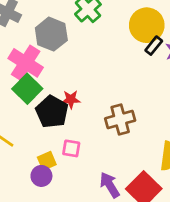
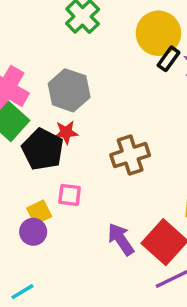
gray hexagon: (51, 34) -> (69, 90), moved

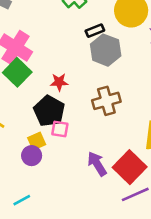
black rectangle: (169, 59) -> (95, 31), moved, turned 30
gray hexagon: (69, 90) -> (106, 50), moved
black pentagon: (43, 149) -> (49, 111), moved

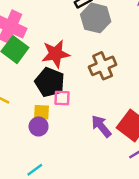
red star: (59, 82) -> (56, 54), size x1.6
yellow square: (37, 141) -> (42, 112), turned 35

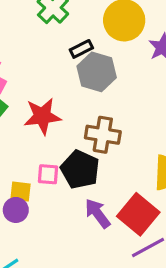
brown cross: (103, 66) -> (103, 135), turned 30
black pentagon: (50, 82) -> (80, 169), moved

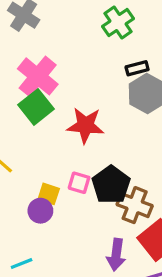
brown cross: (103, 135) -> (135, 205), moved
purple arrow: (97, 213) -> (116, 255), moved, turned -148

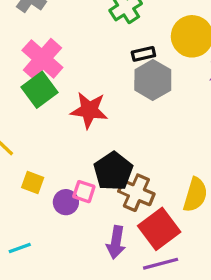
pink square: (79, 183) -> (84, 192), moved
yellow square: (49, 194) -> (33, 182), moved
purple circle: (40, 211) -> (66, 202), moved

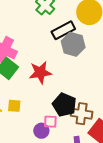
black rectangle: (143, 54) -> (63, 30), size x1.6
yellow square: (33, 182) -> (14, 106), moved

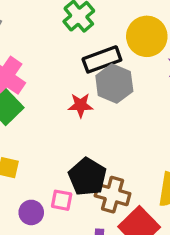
red star: (40, 72) -> (81, 105), moved, size x0.7
purple circle: (41, 131) -> (31, 212), moved

